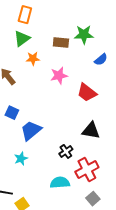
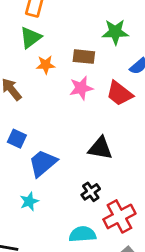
brown rectangle: (61, 43) -> (84, 57), moved
red trapezoid: (87, 93) -> (119, 93), moved
black triangle: (91, 131) -> (100, 148), moved

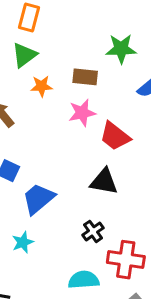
red trapezoid: (119, 93) -> (115, 136), moved
red cross: (119, 216) -> (126, 260), turned 36

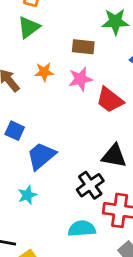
orange star: (41, 86) -> (44, 72), moved
black triangle: (104, 181) -> (114, 156), moved
black cross: (93, 231) -> (90, 185), size x1.4

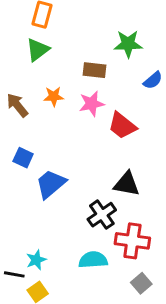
cyan star: (27, 195) -> (36, 260), moved

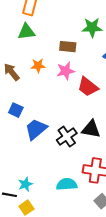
green triangle: (38, 50) -> (26, 32), turned 30
black cross: (102, 215) -> (67, 137), moved

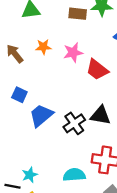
brown rectangle: (68, 47) -> (78, 14), moved

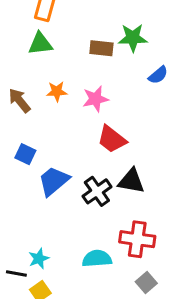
red trapezoid: (97, 70) -> (112, 139), moved

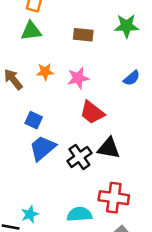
green star: (133, 38) -> (126, 26), moved
blue semicircle: (158, 75) -> (132, 78), moved
blue square: (25, 154) -> (34, 120), moved

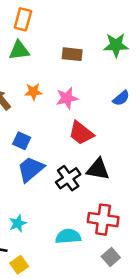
cyan star: (30, 214) -> (18, 223), moved

